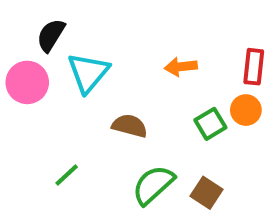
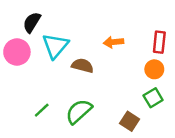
green square: (210, 124) -> (153, 98), moved
brown semicircle: (130, 126) -> (83, 66), moved
green semicircle: (153, 185) -> (79, 111), moved

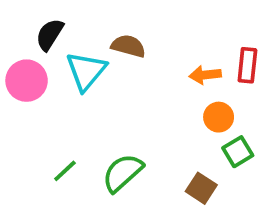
orange arrow: (113, 42) -> (205, 75), moved
brown semicircle: (83, 66) -> (128, 46), moved
orange circle: (154, 69) -> (219, 117), moved

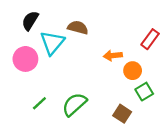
red rectangle: (247, 65) -> (150, 39), turned 30
orange arrow: (205, 75) -> (113, 55), moved
pink circle: (27, 81) -> (25, 59), moved

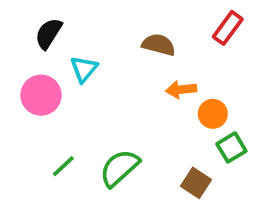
brown semicircle: (78, 28) -> (159, 45), moved
red rectangle: (150, 39) -> (228, 28), moved
cyan triangle: (52, 43) -> (84, 69), size x0.7

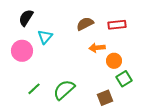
red rectangle: (228, 28) -> (117, 25), moved, turned 48
brown semicircle: (159, 45) -> (85, 24), turned -42
brown square: (196, 183) -> (105, 98), turned 35

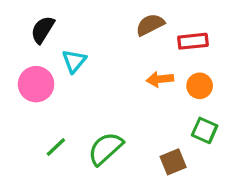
brown semicircle: (85, 24) -> (150, 25), moved
orange circle: (114, 61) -> (200, 86), moved
green square: (124, 79) -> (205, 130), turned -35

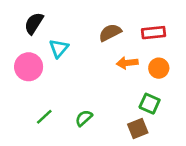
brown semicircle: (150, 25) -> (110, 33), moved
green square: (205, 130) -> (150, 104), moved
green semicircle: (105, 149) -> (84, 118), size x0.6

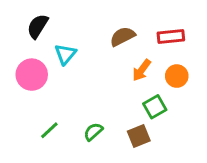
orange arrow: (127, 63) -> (142, 70), turned -48
green square: (150, 104) -> (155, 107), moved, turned 36
brown square: (138, 129) -> (139, 136), moved

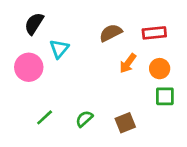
green square: (155, 107) -> (165, 96), moved, turned 30

